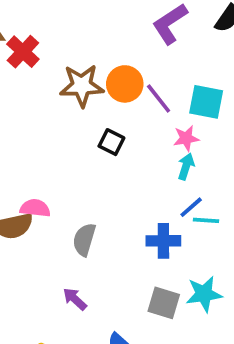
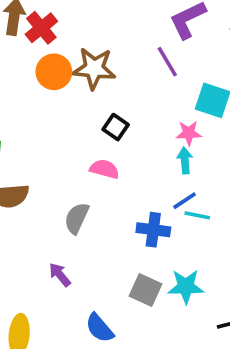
orange circle: (125, 84) -> (54, 72), moved
purple line: (159, 98) -> (167, 62), moved
cyan arrow: (186, 166) -> (185, 160), turned -30
pink semicircle: (35, 208) -> (104, 169), moved

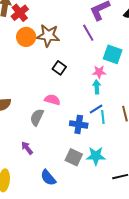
pink semicircle: (104, 169) -> (52, 100), moved
cyan line: (197, 215) -> (103, 117), turned 72

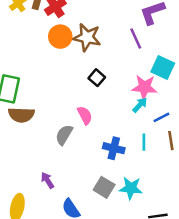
pink star: (99, 72) -> (144, 87), size x1.5
cyan arrow: (97, 87) -> (140, 105), turned 40
pink semicircle: (52, 100) -> (85, 115), turned 42
blue line: (96, 109) -> (161, 117), moved
purple arrow: (27, 148) -> (47, 180), moved

